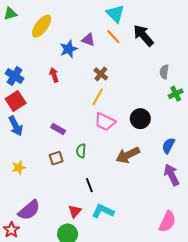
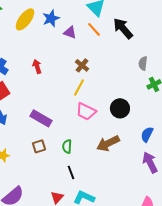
blue star: (69, 49) -> (51, 18), moved
purple rectangle: (58, 129) -> (41, 118), size x1.5
green semicircle: (81, 151) -> (67, 146), moved

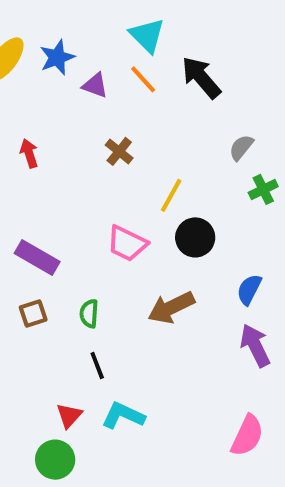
gray semicircle: (143, 63) -> (241, 147), turned 32
yellow line: (79, 87) -> (171, 195), moved

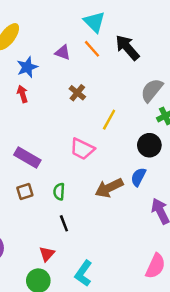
blue star: (57, 57) -> (27, 67), moved
gray semicircle: (241, 147) -> (152, 90), size x1.5
black circle: (195, 237) -> (149, 145), moved
blue semicircle: (249, 289) -> (138, 177), moved
cyan L-shape: (123, 416) -> (83, 273), moved, turned -80

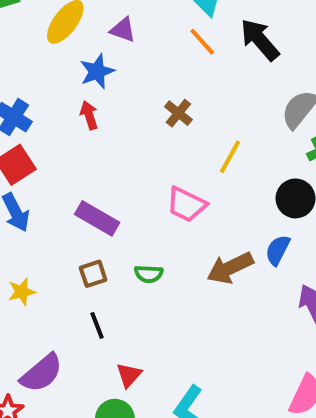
purple triangle: (63, 52) -> (123, 30), moved
green semicircle: (59, 192) -> (149, 274), turned -91
black line: (64, 223) -> (97, 325), moved

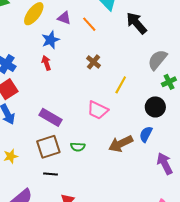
orange line: (202, 42) -> (89, 24), moved
brown square: (93, 274) -> (48, 147), size x1.6
black line: (97, 325) -> (51, 174), turned -64

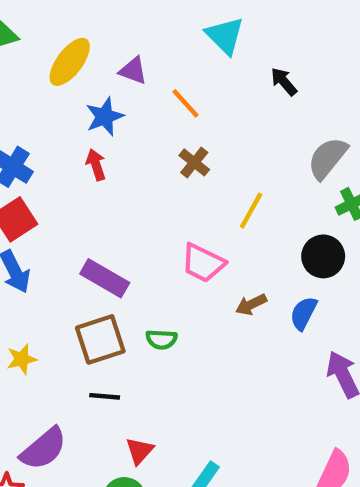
black arrow: (136, 23) -> (284, 82), size x0.6
orange line: (89, 24) -> (186, 103), moved
brown arrow: (121, 144) -> (251, 304), moved, size x0.6

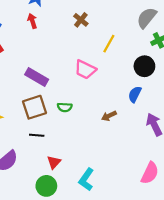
brown arrow: (251, 304) -> (109, 116), moved

